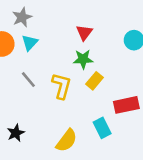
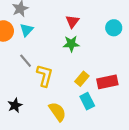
yellow rectangle: (95, 81) -> (82, 79), moved
yellow L-shape: (61, 86) -> (45, 76), moved
yellow semicircle: (67, 141) -> (57, 112), turned -72

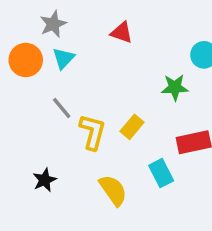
red triangle: (72, 21) -> (122, 33), moved, turned -48
green star: (71, 44) -> (175, 87), moved
yellow rectangle: (82, 79) -> (132, 127), moved

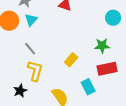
green star: (175, 87) -> (102, 46), moved
yellow L-shape: (93, 132) -> (35, 71), moved

